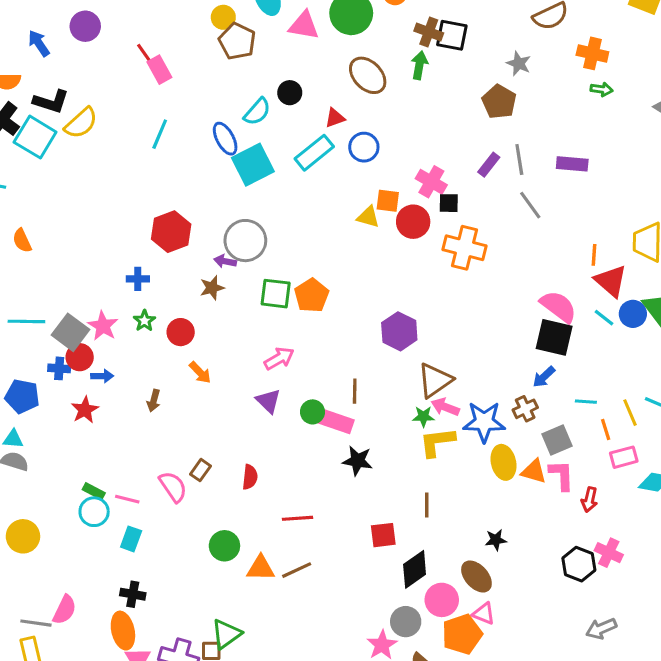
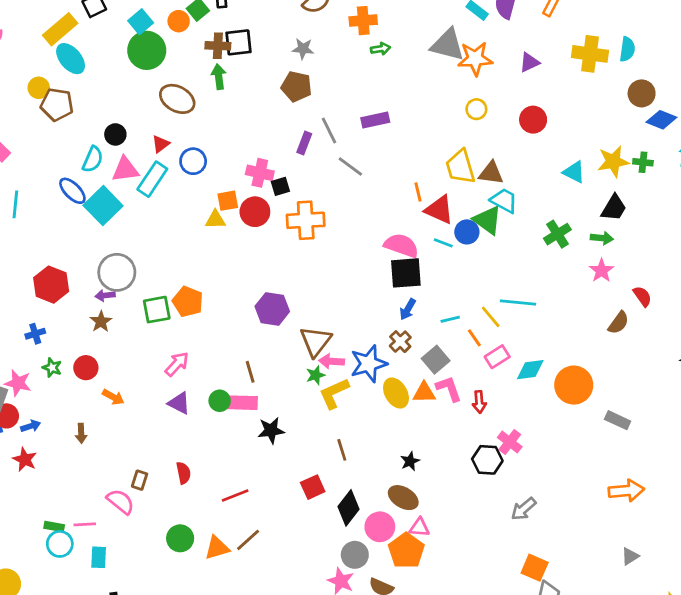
pink triangle: (304, 25) -> (125, 169), moved
pink cross: (609, 553) -> (510, 442), turned 30

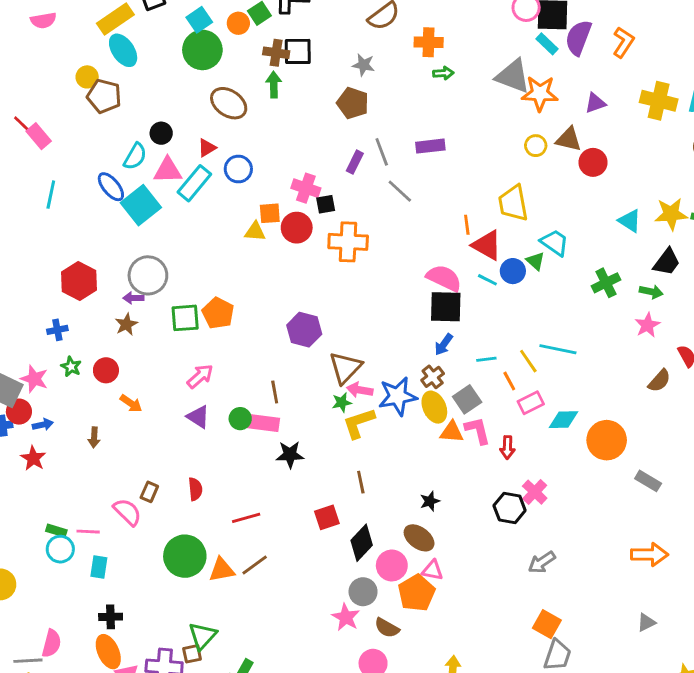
brown triangle: (491, 173) -> (569, 139), moved
green triangle: (488, 220) -> (535, 261), size x0.6
yellow ellipse: (396, 393) -> (434, 407), moved
green circle: (180, 538) -> (185, 556), size x1.5

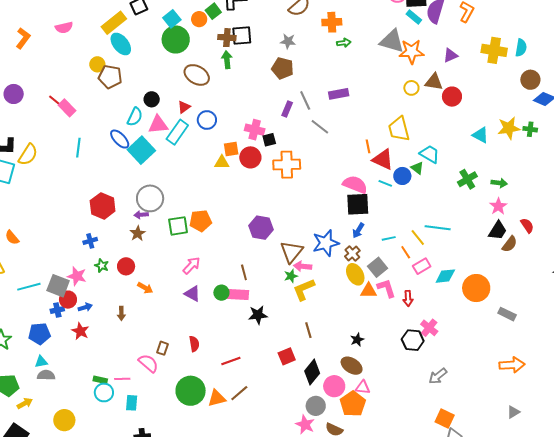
black trapezoid: (667, 262) -> (498, 231), moved
orange pentagon: (218, 313) -> (201, 221), turned -30
blue star: (398, 396) -> (326, 243), moved

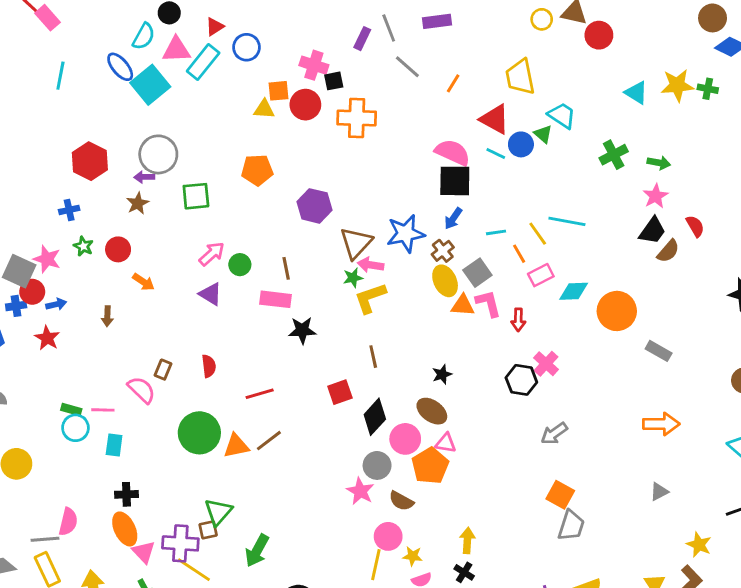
orange line: (368, 146) -> (453, 83), moved, turned 40
orange pentagon: (201, 221) -> (257, 170), moved
green circle: (221, 293) -> (240, 265), moved

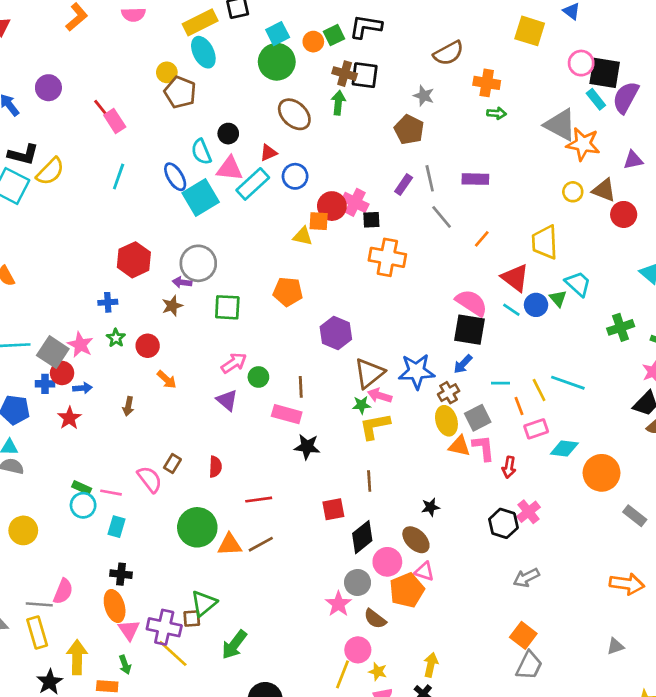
cyan semicircle: (144, 36) -> (201, 152), turned 120
red circle: (305, 105) -> (332, 206), moved

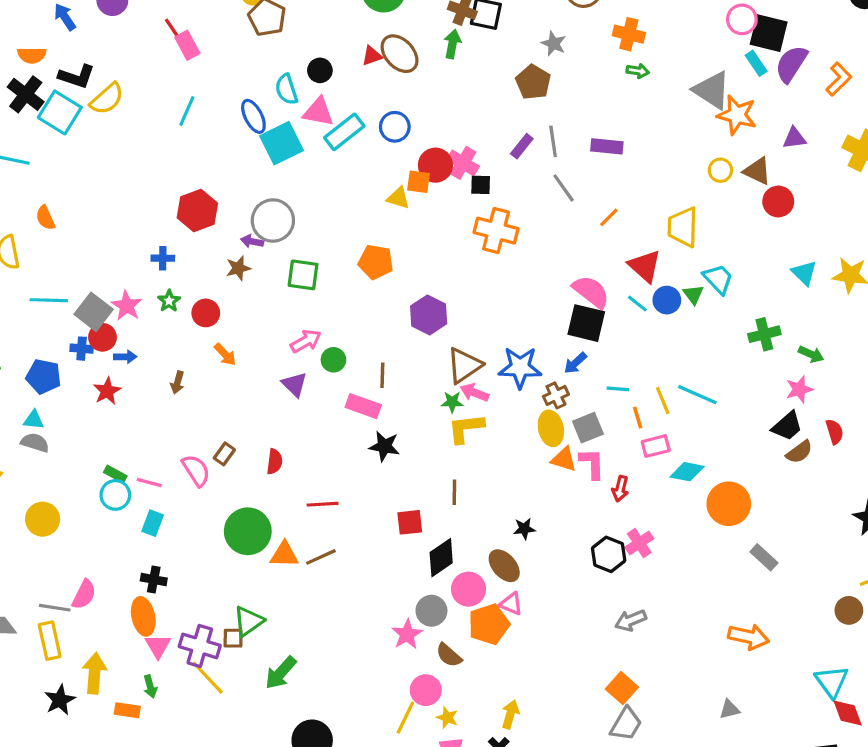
red triangle: (269, 153) -> (372, 56), moved

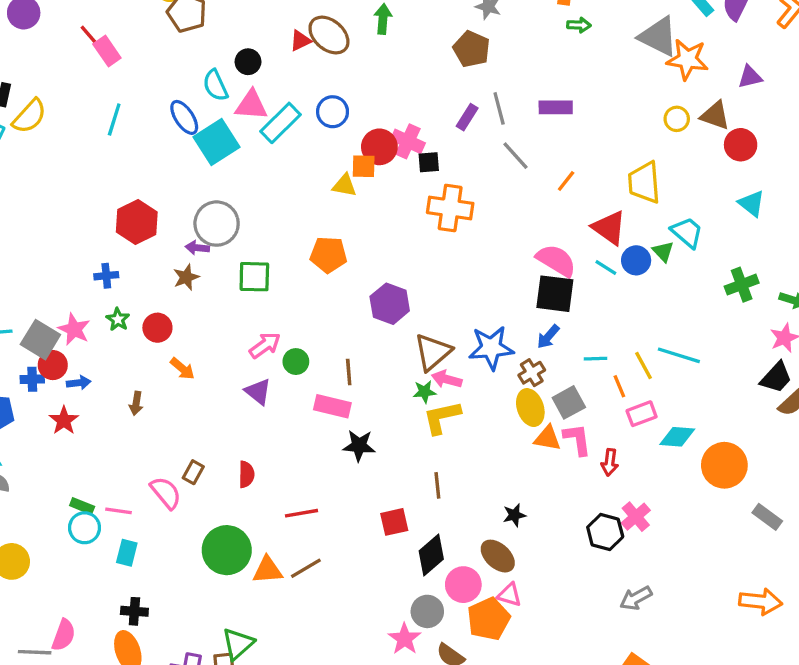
cyan triangle: (804, 273) -> (752, 203), moved

